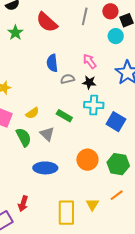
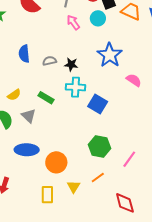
pink arrow: (90, 61) -> (73, 22), moved
blue semicircle: (52, 63) -> (24, 54), moved
orange circle: (87, 160) -> (56, 162), moved
yellow rectangle: (66, 213) -> (47, 195), size x0.7

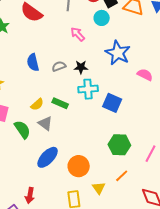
pink arrow: (73, 22) -> (78, 34), moved
yellow semicircle: (14, 95) -> (37, 104), moved
blue ellipse: (27, 150) -> (48, 157), turned -40

